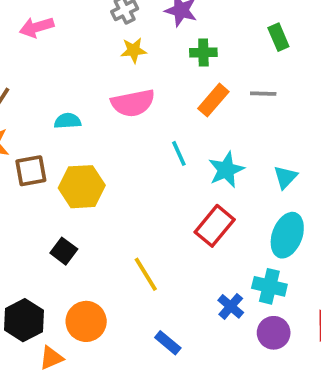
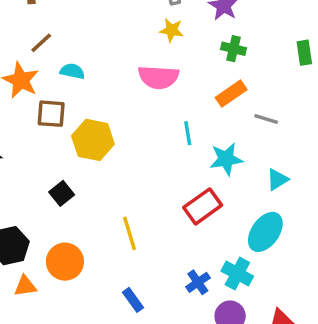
gray line: (263, 94) -> (266, 119), moved
cyan semicircle: (68, 121) -> (72, 71), moved

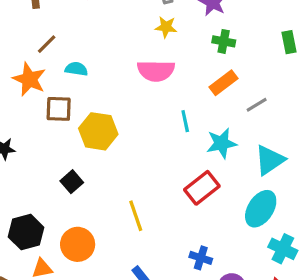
gray line: (266, 119) -> (257, 105), turned -45
cyan triangle: (277, 180) -> (270, 160), size x1.5
cyan cross: (237, 274) -> (283, 249), moved
blue cross: (198, 282) -> (201, 258), turned -35

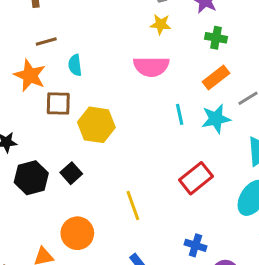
brown line: (47, 44) -> (46, 42), turned 30
cyan semicircle: (76, 69) -> (75, 65), turned -105
cyan star: (222, 143) -> (216, 119), moved
black hexagon: (26, 232) -> (31, 178), moved

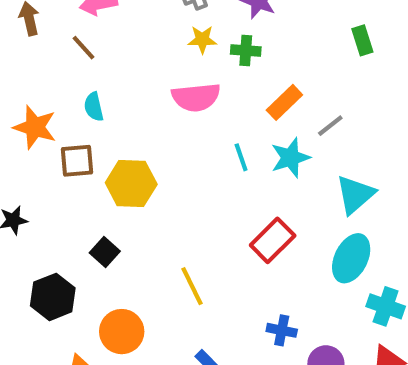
green cross: (216, 38) -> (246, 50), moved
brown line: (46, 42) -> (84, 48), moved, turned 70
black hexagon: (31, 178) -> (53, 297), moved

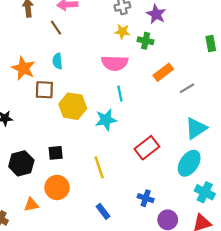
cyan line: (241, 157) -> (120, 93), moved
cyan star: (290, 158) -> (106, 120), moved
black square: (105, 252) -> (56, 153), moved, turned 35

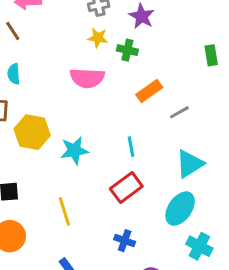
cyan line: (120, 93) -> (131, 147), moved
blue cross: (146, 198) -> (125, 241), moved

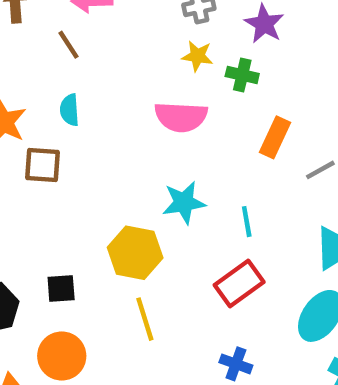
orange rectangle: (149, 91) -> (275, 137), turned -30
yellow hexagon: (32, 132) -> (135, 253), moved
cyan star: (74, 150) -> (184, 203), moved

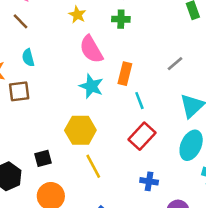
yellow star: (197, 56) -> (77, 15), moved, turned 30
pink semicircle: (181, 117) -> (91, 49), turned 68
orange rectangle: (275, 137) -> (125, 74), moved
cyan star: (184, 203) -> (91, 86), moved, turned -30

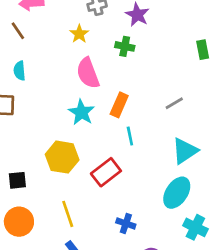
red rectangle: (142, 136) -> (106, 172), moved
yellow line: (93, 166) -> (68, 214), moved

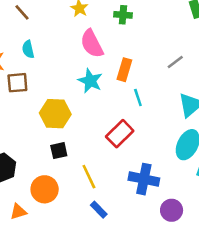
yellow hexagon: (62, 157) -> (55, 114), moved
black square: (17, 180) -> (59, 151), moved
blue cross: (126, 223) -> (144, 179), size x1.6

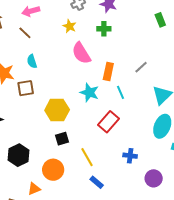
gray line: (175, 62) -> (141, 67), moved
cyan star: (90, 81) -> (89, 93), moved
blue cross: (144, 179) -> (130, 156), size x0.6

